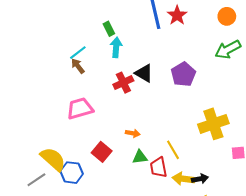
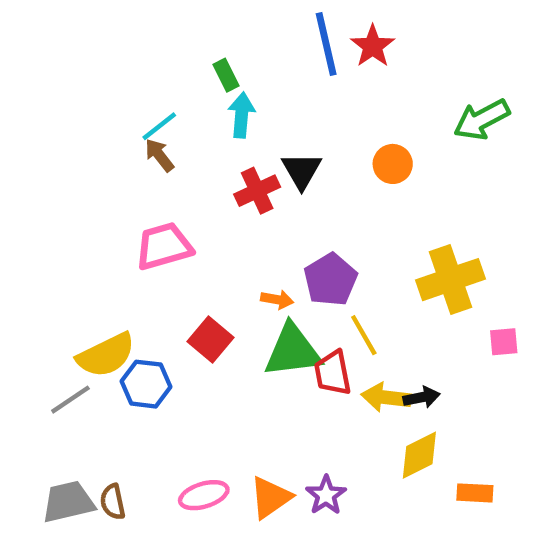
orange circle: (227, 16) -> (393, 164), moved
black triangle: (144, 73) -> (302, 171), turned 30
purple pentagon: (183, 74) -> (330, 280), moved
green triangle: (140, 157) -> (293, 351), size x1.8
yellow semicircle: (53, 159) -> (106, 355), turned 112

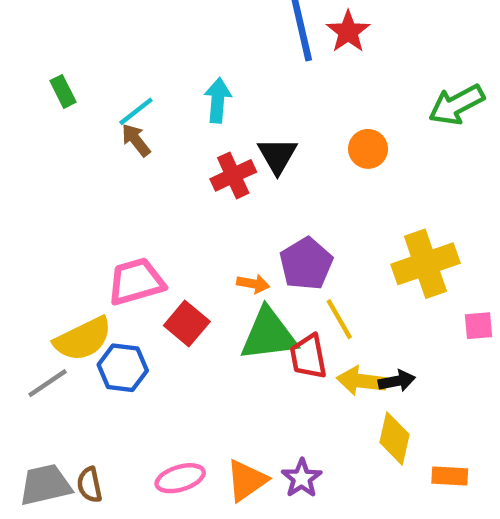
green rectangle: (226, 75) -> (63, 91), moved
pink trapezoid: (164, 246) -> (136, 281), moved
yellow diamond: (419, 455) -> (395, 438), turned -51

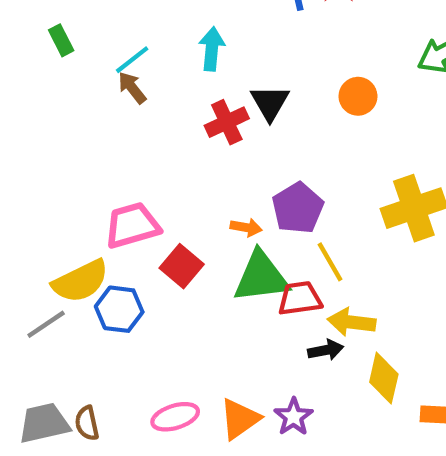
red trapezoid: (308, 357) -> (300, 298), turned 93
black arrow: (397, 381) -> (326, 350), moved

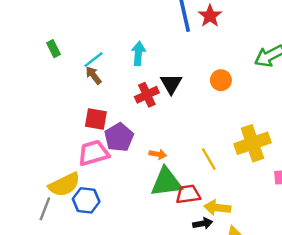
purple pentagon: (298, 208) -> (119, 137), moved
yellow line: (330, 262) -> (209, 159), moved
red square: (182, 266) -> (96, 119), moved, turned -30
gray line: (46, 324) -> (45, 209), turned -35

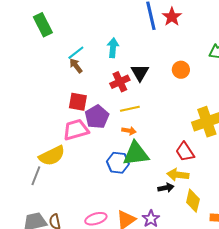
green rectangle: (53, 49) -> (43, 25), moved, size x1.6
yellow line: (209, 159) -> (130, 109), moved, turned -72
red trapezoid: (188, 194) -> (185, 152), moved, turned -115
blue hexagon: (86, 200) -> (118, 163), moved

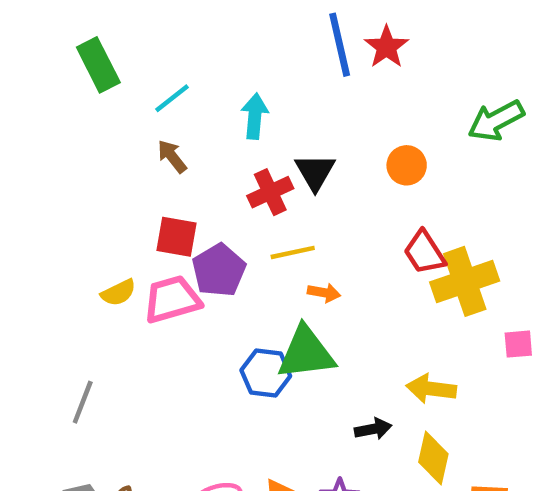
cyan line: (76, 53) -> (172, 98), moved
orange arrow: (129, 131) -> (324, 293), moved
red trapezoid: (185, 152) -> (424, 252), moved
yellow semicircle: (52, 156) -> (118, 293), moved, size x0.6
yellow arrow: (178, 175) -> (431, 389), moved

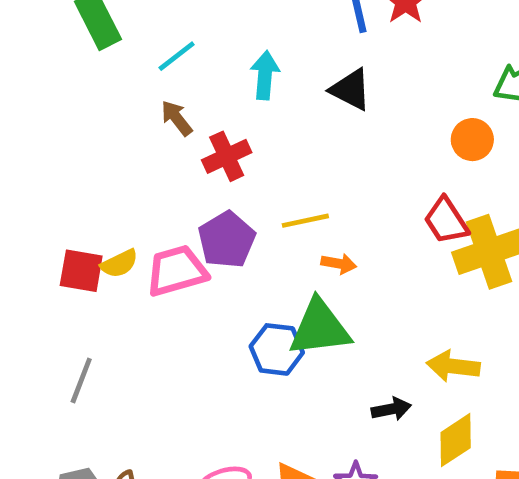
orange circle: (407, 165) -> (472, 140), moved
black triangle: (315, 172) -> (351, 90), moved, turned -33
red cross: (270, 192) -> (227, 156), moved
red square: (176, 237) -> (81, 271), moved
yellow diamond: (433, 458) -> (456, 440), turned 44

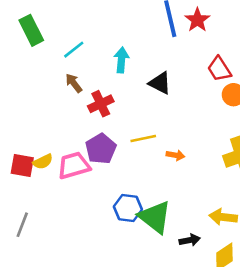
black triangle: (351, 90) -> (160, 83), moved
red trapezoid: (446, 221) -> (219, 69), moved
orange arrow: (339, 264) -> (175, 155), moved
green triangle: (320, 328) -> (155, 217), moved, turned 45

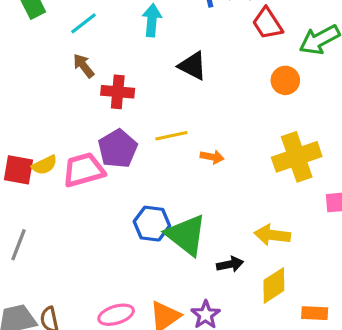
cyan arrow: (121, 60) -> (152, 20), moved
red trapezoid: (219, 69) -> (267, 23), moved
red cross: (101, 104) -> (118, 92), turned 30

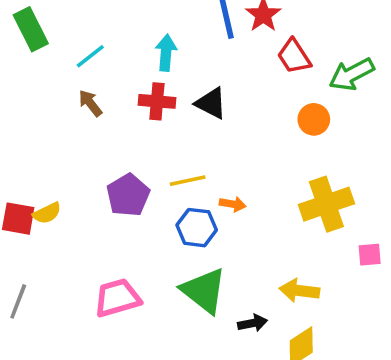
red cross: (118, 92) -> (157, 101), moved
pink trapezoid: (84, 170) -> (117, 298), moved
blue hexagon: (152, 224) -> (197, 228), moved

